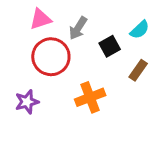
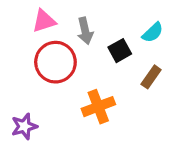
gray arrow: (78, 28) -> (85, 31), turned -45
purple star: (27, 102) -> (24, 126), moved

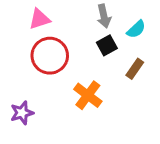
gray arrow: (85, 31) -> (104, 16), moved
orange cross: (98, 107) -> (88, 95), turned -32

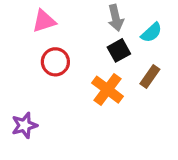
red circle: (50, 56) -> (55, 62), size x0.7
orange cross: (88, 95) -> (107, 90), moved

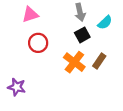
brown rectangle: (150, 76) -> (99, 61), moved
purple star: (24, 125) -> (17, 87), turned 30

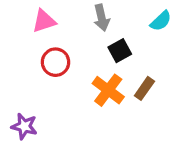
gray arrow: (80, 12) -> (102, 18), moved
cyan semicircle: (105, 23) -> (161, 21), moved

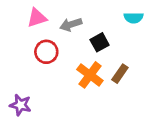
gray arrow: (102, 18) -> (71, 25), moved, turned 85
cyan semicircle: (161, 21) -> (134, 18), turned 42

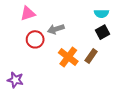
gray arrow: (71, 25) -> (56, 29), moved
black square: (100, 42) -> (103, 32), moved

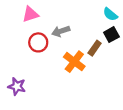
cyan semicircle: (101, 13) -> (110, 14), turned 40
brown rectangle: (91, 56) -> (95, 48), moved

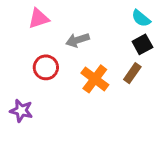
red circle: (38, 42) -> (46, 67), moved
brown rectangle: (95, 48) -> (132, 73), moved

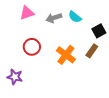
cyan semicircle: (141, 18) -> (75, 17), moved
gray arrow: (78, 40) -> (54, 18), moved

